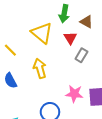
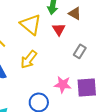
gray rectangle: (81, 55) -> (80, 51), moved
yellow arrow: (40, 68) -> (29, 59), turned -126

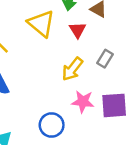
yellow arrow: (29, 59) -> (72, 69), moved

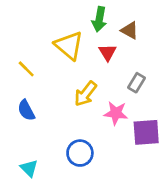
yellow arrow: (72, 69) -> (85, 94), moved
pink star: (83, 102) -> (116, 113), moved

